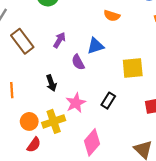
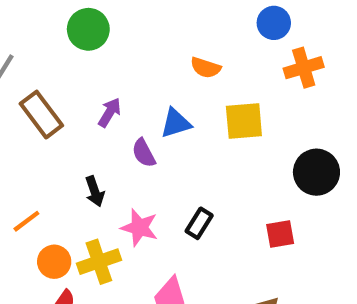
yellow square: (133, 68) -> (244, 121), moved
orange line: (12, 90) -> (26, 221), moved, turned 56
pink star: (76, 103) -> (139, 228), turned -30

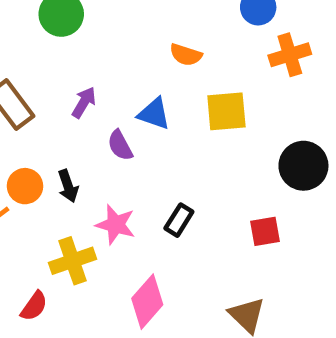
blue triangle: (176, 123) -> (154, 114), turned 36
orange circle: (54, 262) -> (25, 186), moved

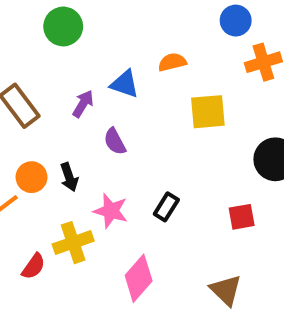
orange semicircle: (186, 55) -> (172, 62), turned 148
blue triangle: (154, 114) -> (125, 84), moved
red semicircle: (34, 306) -> (33, 266), moved

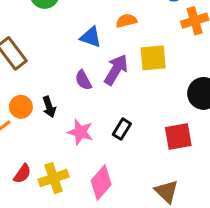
purple arrow: (83, 104) -> (116, 70), moved, size x1.5
red square: (242, 217) -> (178, 137), size x1.4
yellow cross: (73, 243) -> (54, 178), moved

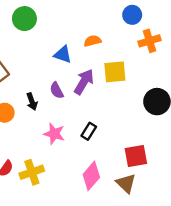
black arrow: (49, 107) -> (32, 102), moved
red square: (178, 137) -> (136, 156), moved
pink diamond: (101, 183) -> (91, 176), moved

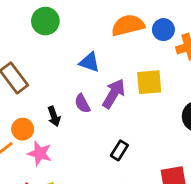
blue circle: (132, 15) -> (163, 30), moved
orange semicircle: (93, 41) -> (128, 25), moved, size x1.6
pink star: (54, 134) -> (40, 153), moved

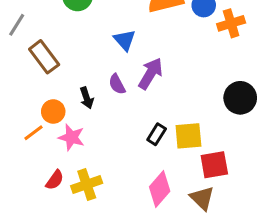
blue triangle: (89, 62) -> (125, 40), turned 30
yellow square: (149, 82) -> (188, 136), moved

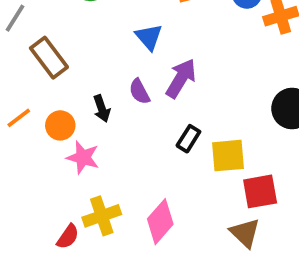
orange line: (33, 133) -> (19, 118), moved
black rectangle: (157, 134) -> (188, 139), moved
red semicircle: (55, 180) -> (68, 237), moved
pink diamond: (160, 189) -> (160, 222), moved

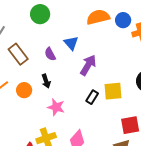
purple semicircle: (139, 92) -> (50, 54), moved
yellow square: (228, 156) -> (113, 91), moved
pink star: (83, 157) -> (56, 107), moved

